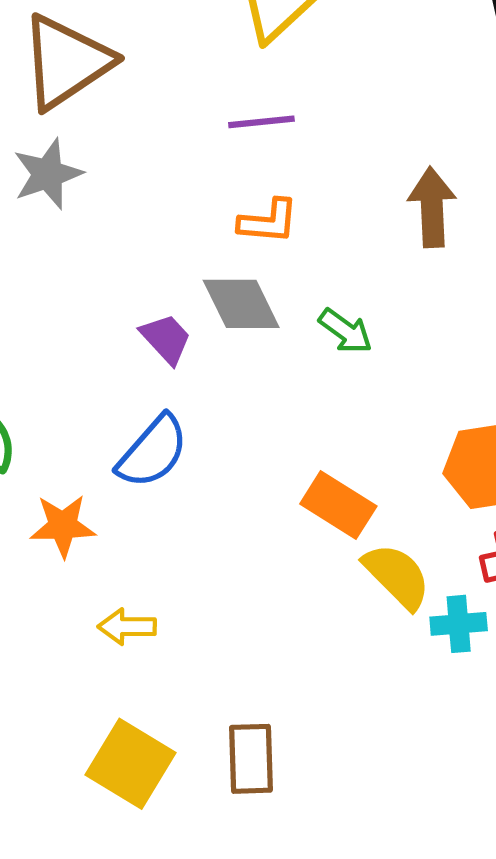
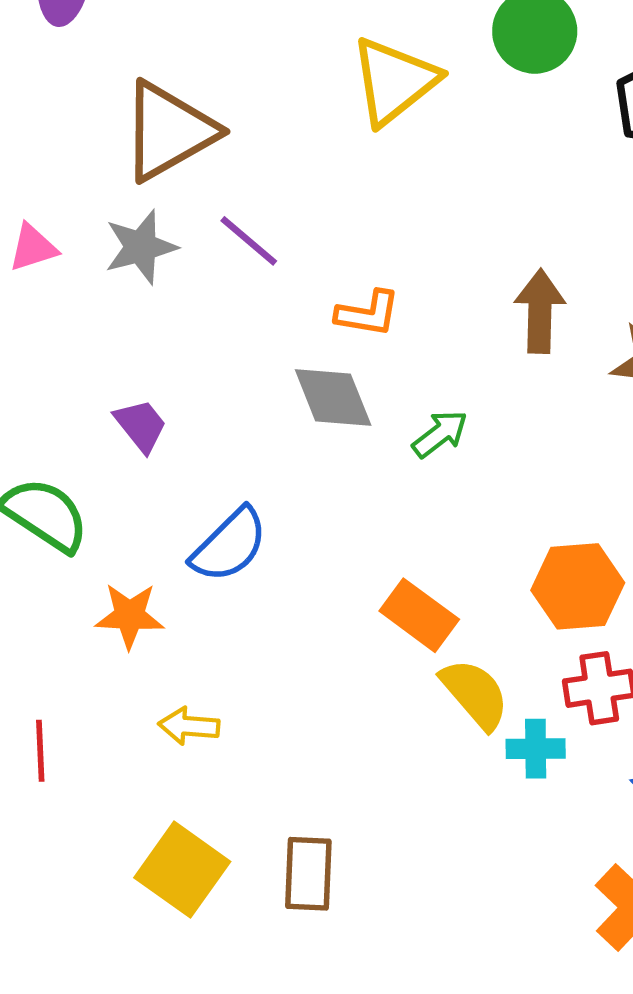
purple line: (261, 122) -> (249, 241), moved, turned 42
green arrow: (345, 331) -> (440, 434), turned -78
purple trapezoid: (166, 339) -> (141, 425), moved

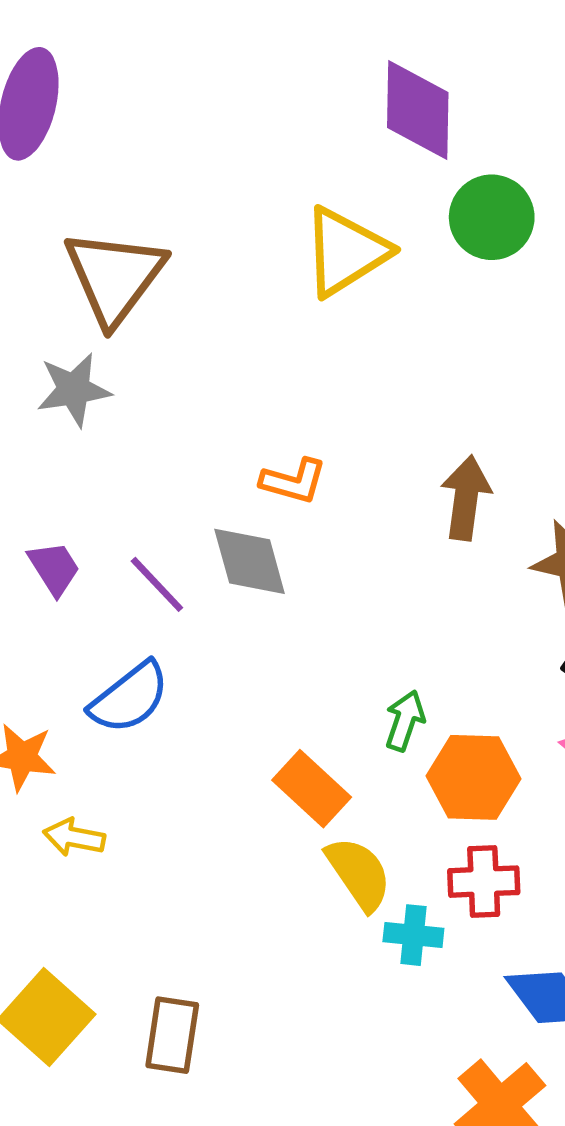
brown triangle: (169, 131) -> (114, 277), turned -30
purple line: (249, 241) -> (157, 584), moved
green arrow: (440, 434) -> (405, 721), moved, turned -40
yellow arrow: (189, 726) -> (74, 837), moved

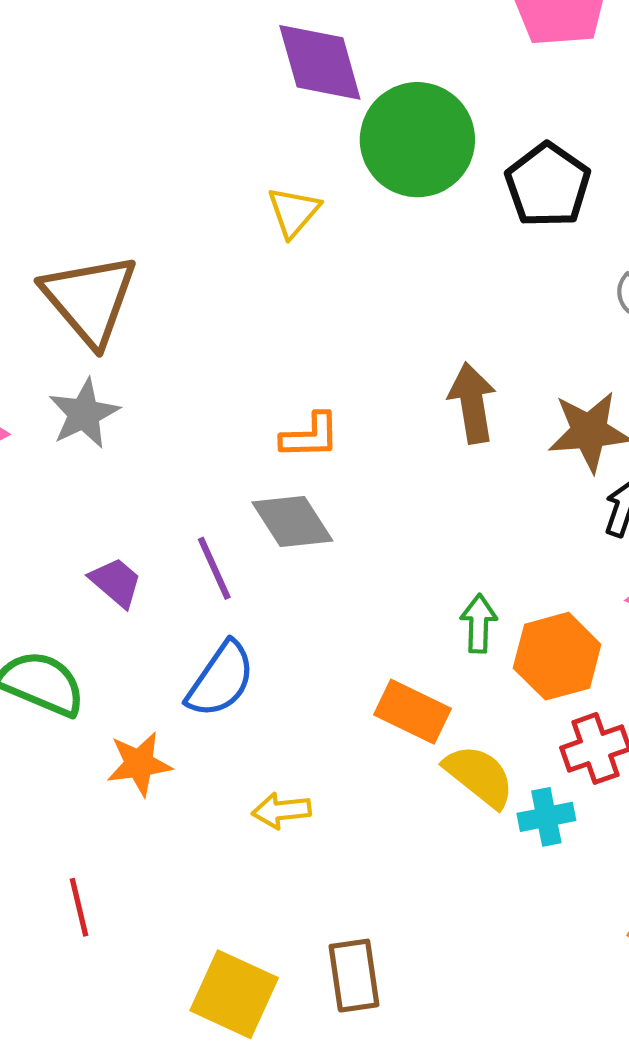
green circle: (492, 217) -> (417, 140), size x1.4
yellow triangle: (346, 252) -> (294, 212), size x0.6
purple line: (157, 584) -> (214, 568), turned 36
yellow arrow: (74, 837) -> (281, 810), moved

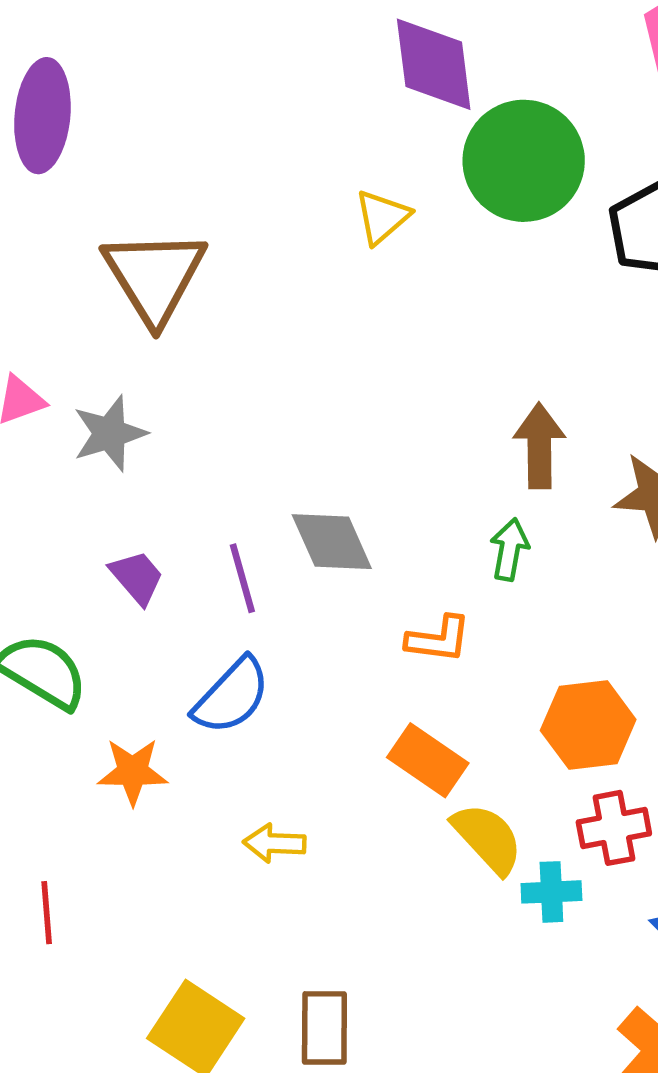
gray star: (84, 414) -> (110, 433), moved
orange L-shape: (310, 436) -> (438, 639), moved
green arrow: (479, 623) -> (510, 549), moved

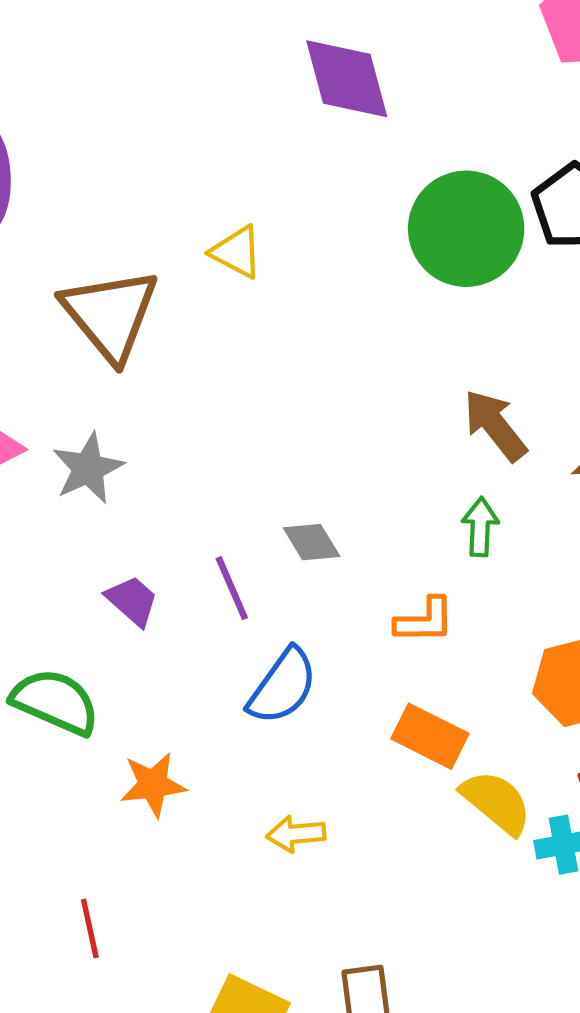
green circle: (524, 161) -> (466, 229), moved
yellow triangle: (382, 217) -> (237, 252), moved, turned -44
brown arrow: (539, 446) -> (495, 425), turned -30
gray diamond: (332, 542) -> (312, 542), size x0.7
blue semicircle: (232, 696) -> (283, 686), moved

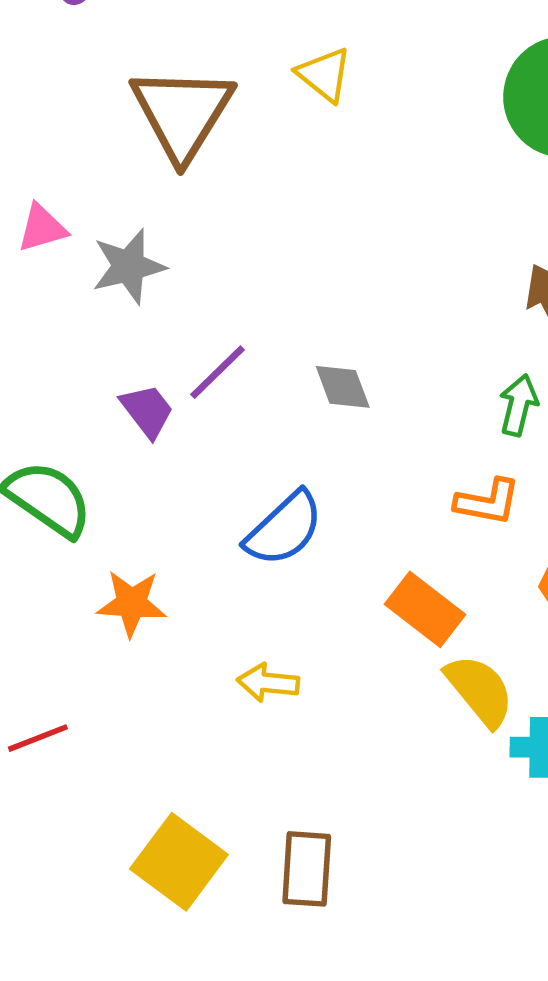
purple line: (232, 588) -> (218, 372), moved, turned 58
orange L-shape: (425, 621) -> (487, 502), moved
red line: (90, 928) -> (38, 738), turned 70

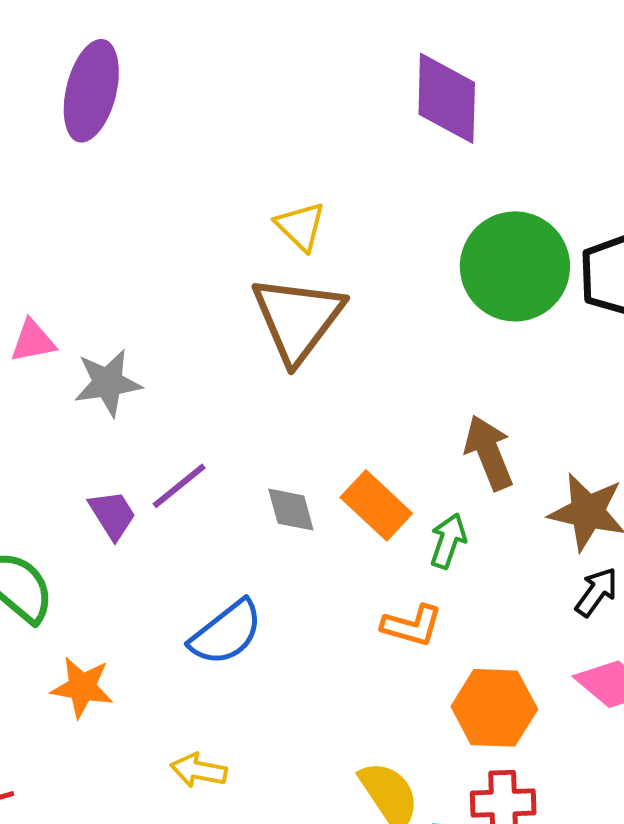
brown triangle: (182, 113) -> (298, 319), moved
orange rectangle: (425, 609) -> (376, 505), moved

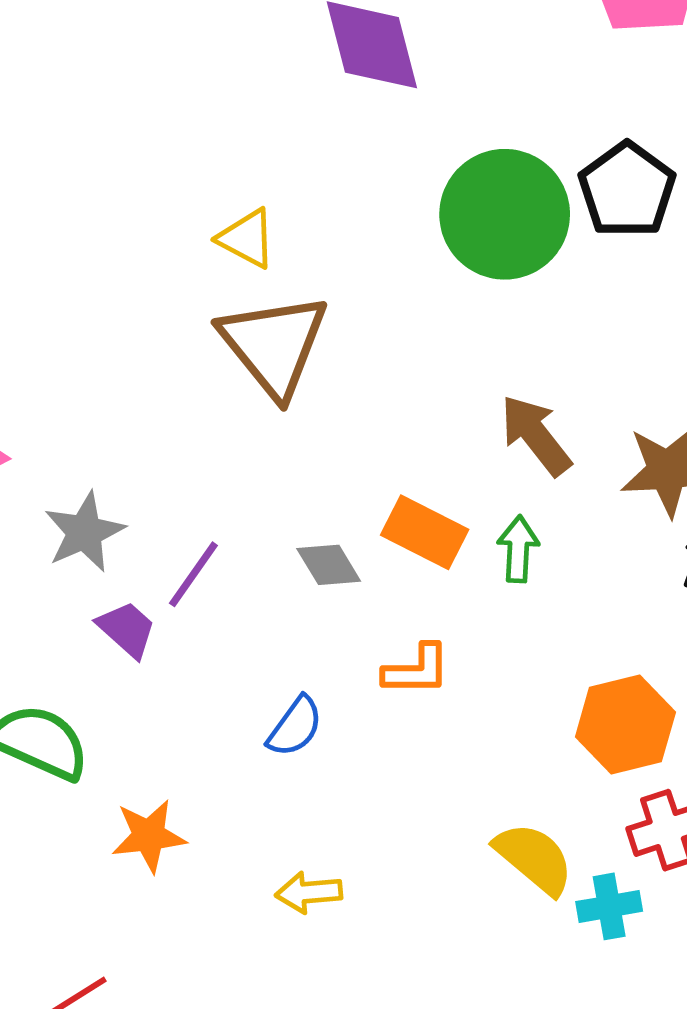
gray star: (108, 383) -> (84, 532), moved
orange L-shape: (412, 626) -> (417, 670), moved
blue semicircle: (226, 633) -> (295, 727), size x0.7

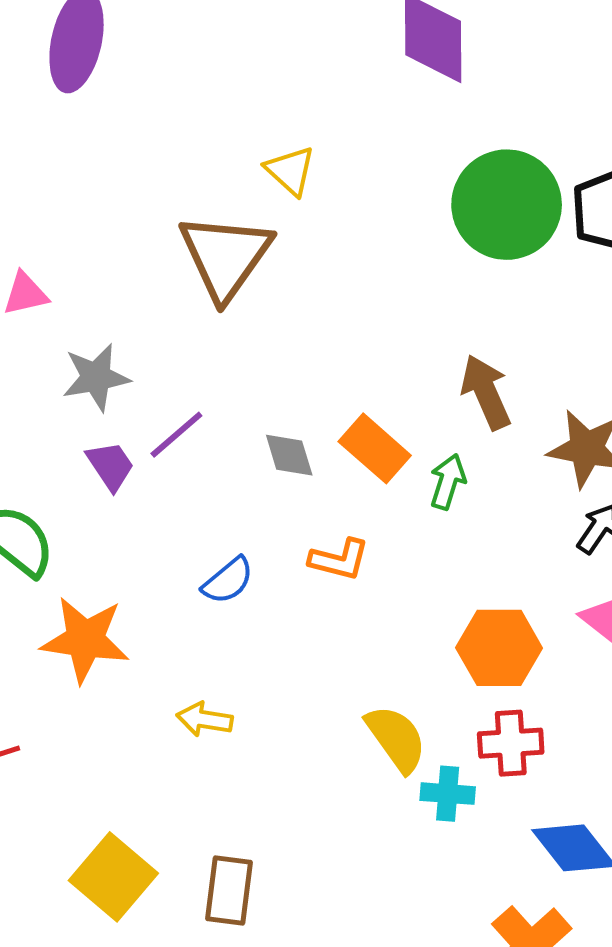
brown triangle: (274, 345) -> (225, 256), moved
orange star: (149, 836) -> (85, 640), size x1.4

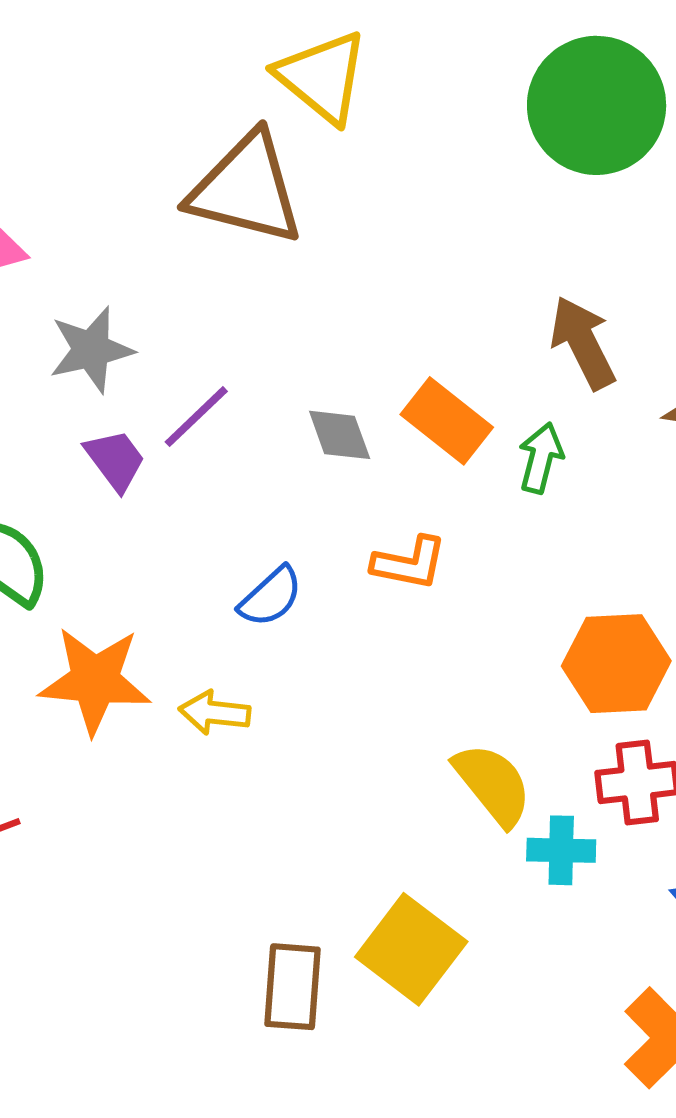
yellow triangle: (290, 171) -> (322, 77), size x1.5
brown triangle: (225, 256) -> (246, 189), turned -48
yellow arrow: (205, 719) -> (215, 713), moved
yellow square: (113, 877) -> (411, 949), moved

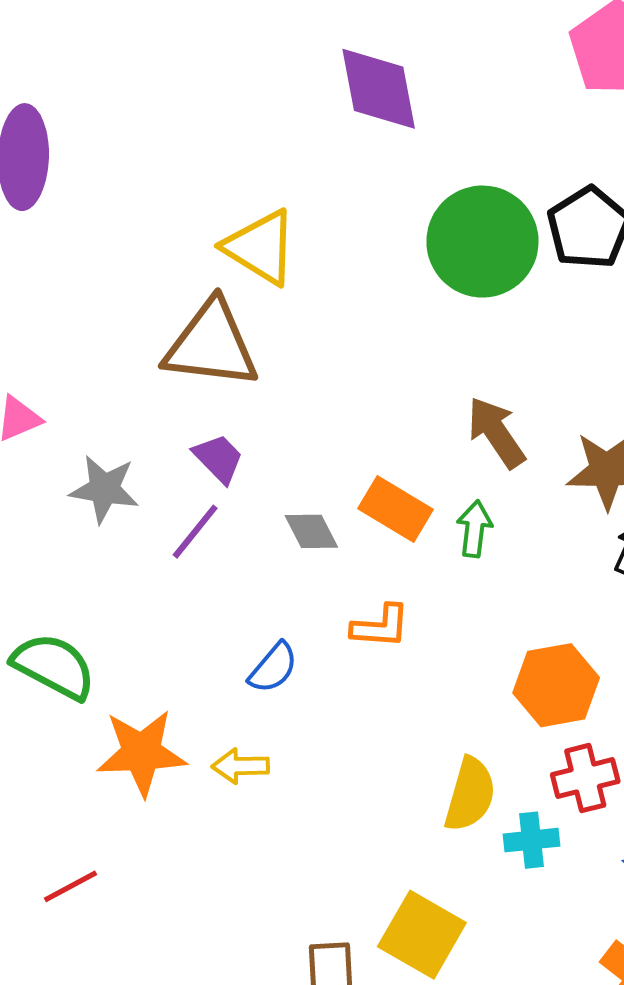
gray star: (91, 350) -> (104, 489), turned 30
purple trapezoid: (115, 460) -> (218, 458), moved
yellow semicircle: (493, 784) -> (470, 794), turned 62

